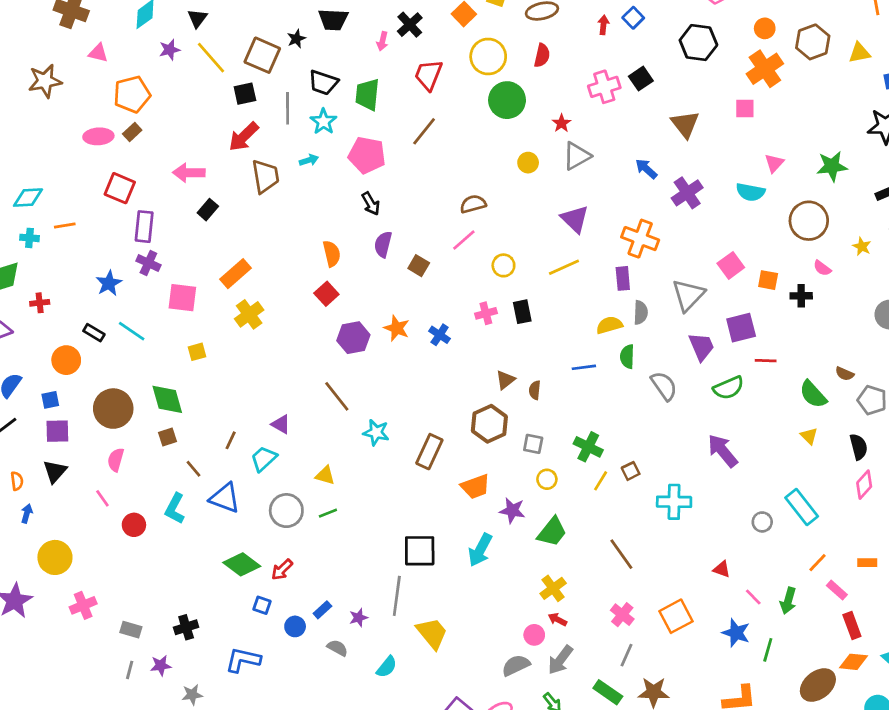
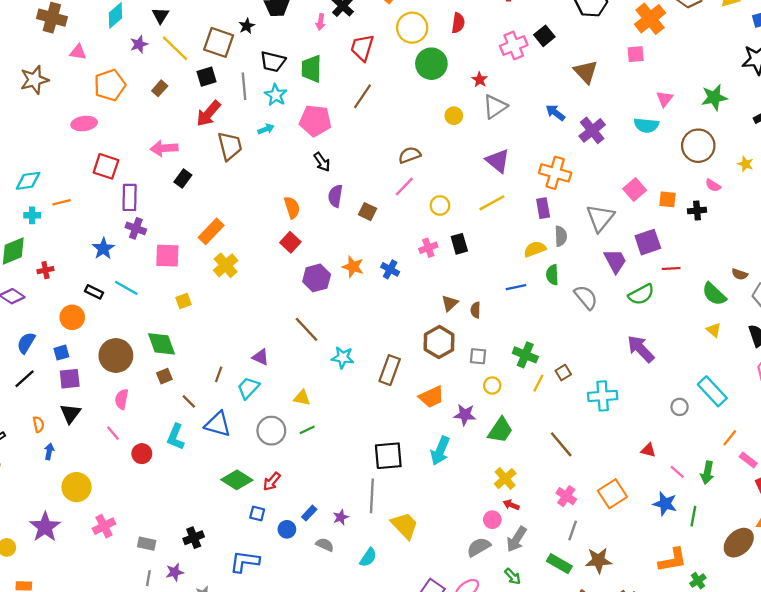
brown rectangle: (132, 132) -> (160, 88), moved

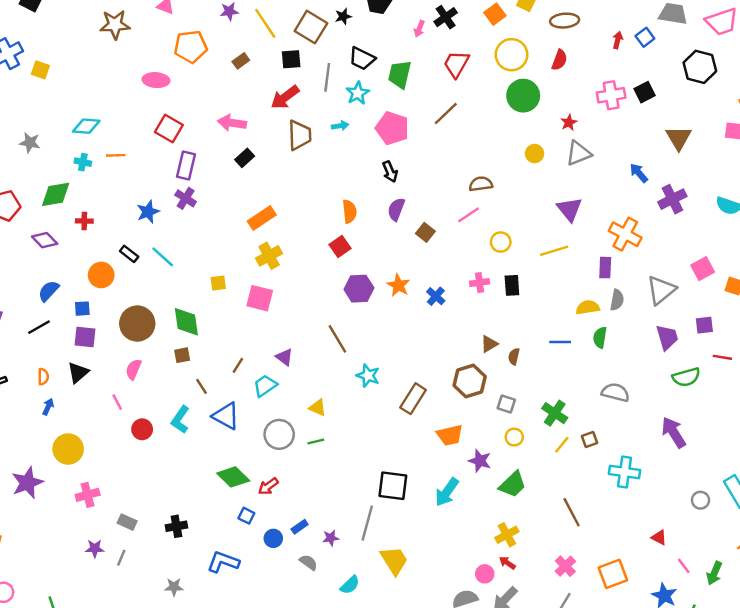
purple square: (648, 242) -> (704, 325), size x0.7
pink square: (167, 256) -> (260, 298), moved
gray semicircle: (586, 297) -> (615, 392), moved, turned -48
purple star: (175, 572) -> (95, 549), moved

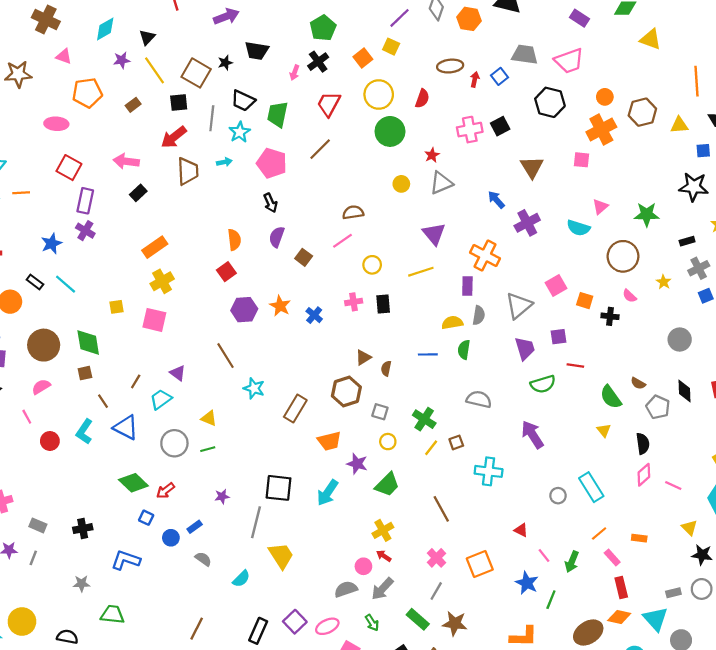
brown ellipse: (565, 21) -> (450, 66), moved
pink semicircle: (133, 369) -> (41, 387), turned 36
purple star: (331, 538) -> (222, 496), moved

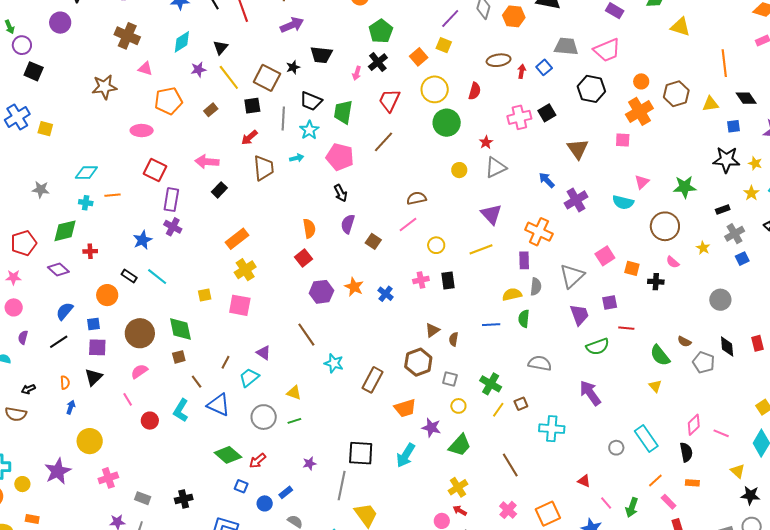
red arrow: (174, 137) -> (249, 138), size x0.7
black semicircle: (643, 444) -> (686, 452), moved

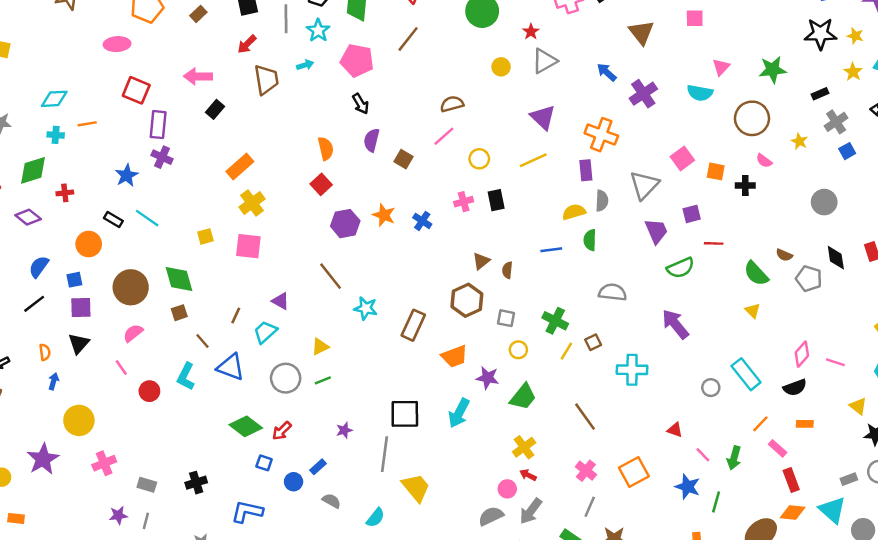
yellow triangle: (294, 393) -> (320, 347), turned -42
black semicircle: (686, 452) -> (795, 388), turned 84

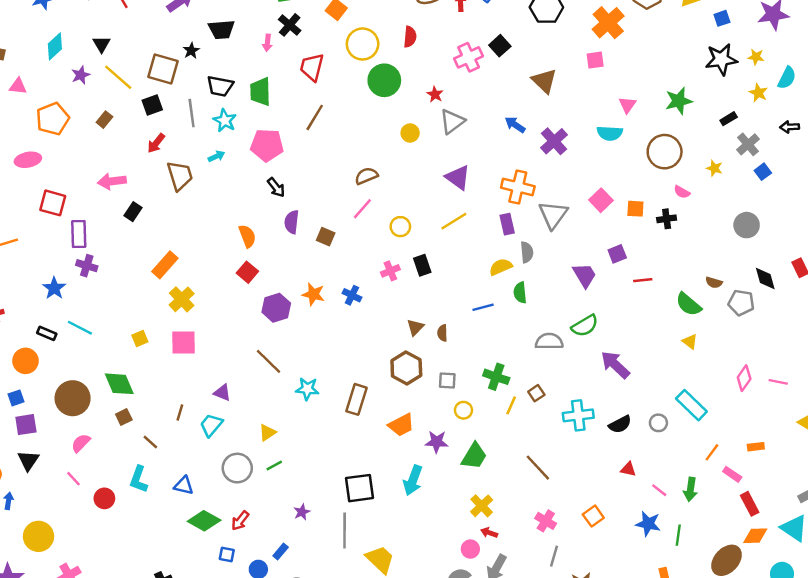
gray triangle: (644, 185) -> (553, 215), moved
green semicircle: (681, 268) -> (585, 326), moved
blue triangle: (231, 367) -> (184, 486), moved, size x0.7
black semicircle: (795, 388) -> (620, 424), moved
orange square: (634, 472) -> (593, 516), size x0.7

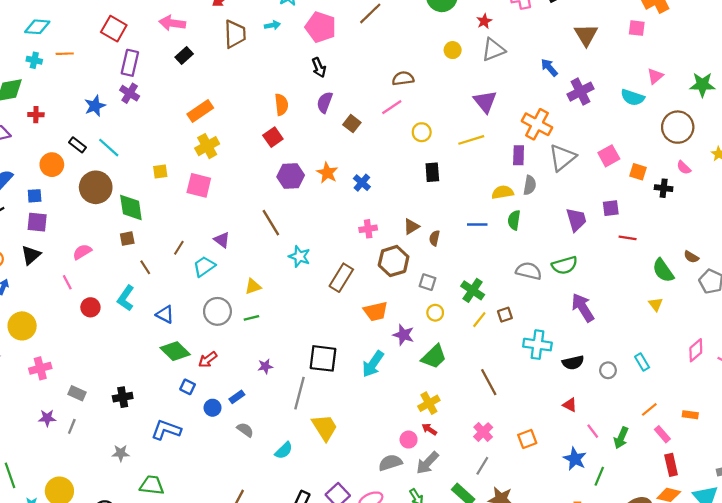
pink cross: (390, 271) -> (368, 229), moved
brown circle: (73, 398) -> (96, 187), moved
cyan rectangle: (691, 405) -> (642, 362), size x0.6

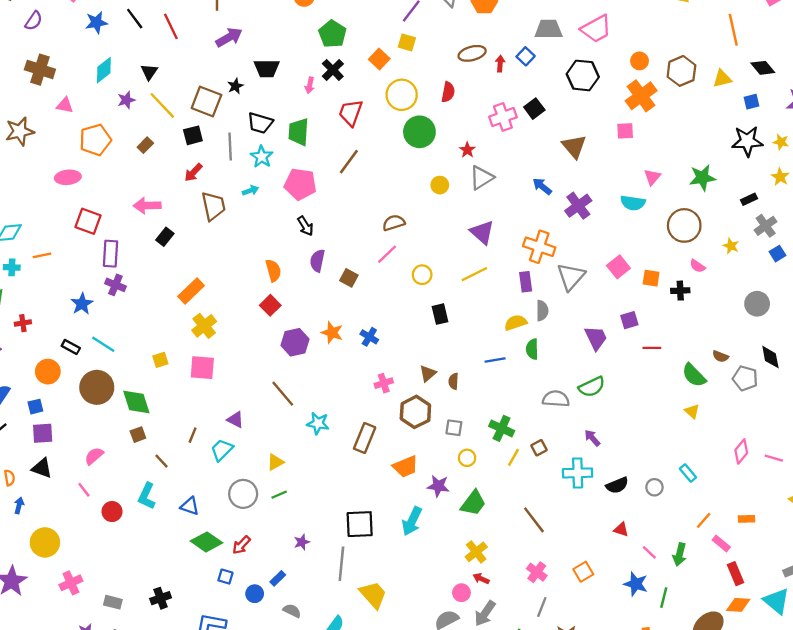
black triangle: (31, 255) -> (42, 468), turned -50
purple arrow: (583, 308) -> (592, 438), moved, size x0.6

